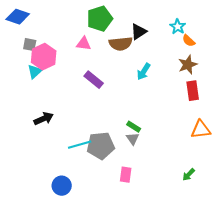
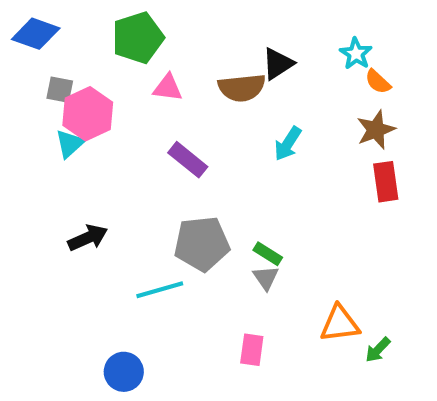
green pentagon: (100, 19) -> (138, 38), moved
orange triangle: (201, 130) -> (340, 324), moved
gray pentagon: (101, 146) -> (202, 244), moved

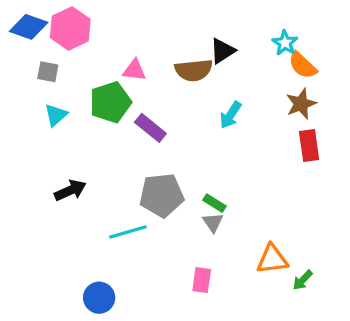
green pentagon: (138, 38) -> (110, 102), moved
orange semicircle: (378, 82) -> (303, 65), size x1.4
pink hexagon: (88, 114) -> (70, 28), moved

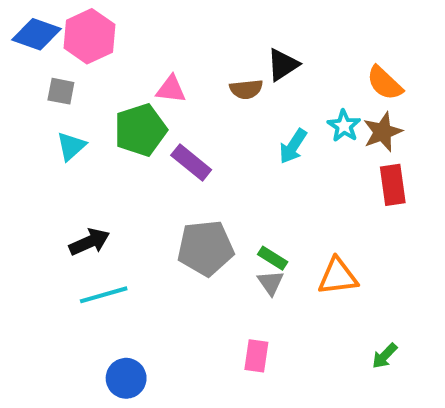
cyan star: (285, 43) -> (344, 126), moved
brown semicircle: (194, 70) -> (246, 89), size x0.7
cyan line: (128, 232) -> (104, 295), moved
orange triangle: (272, 259) -> (338, 276), moved

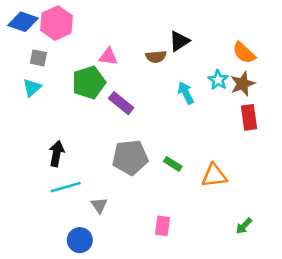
cyan triangle: (71, 146) -> (32, 88), moved
cyan arrow: (293, 146) -> (186, 93), turned 120
black arrow: (89, 242) -> (57, 154), turned -55
gray triangle: (271, 283) -> (99, 205), moved

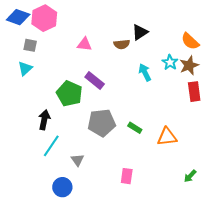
green pentagon: (89, 82) -> (69, 94), moved, turned -30
cyan line: (66, 187) -> (51, 146), turned -40

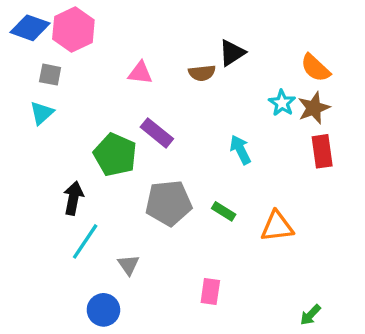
cyan arrow: (145, 72) -> (240, 150), moved
green arrow: (190, 176) -> (310, 315), moved

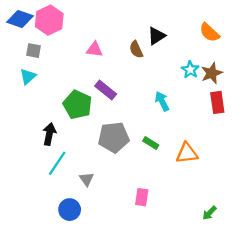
orange semicircle: (315, 68) -> (209, 33), moved
brown semicircle: (202, 73) -> (136, 49), turned 72

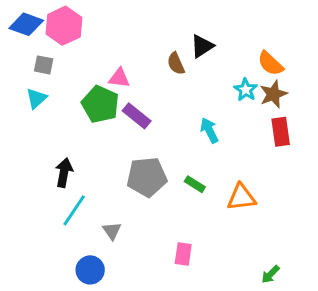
orange semicircle: (209, 33) -> (270, 64), moved
pink triangle: (94, 49) -> (119, 78), moved
green pentagon: (77, 105) -> (100, 104), moved

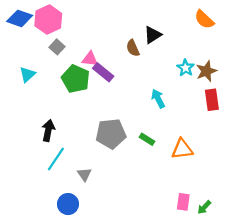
orange semicircle: (270, 64) -> (204, 20), moved
gray square: (44, 65) -> (57, 47), moved, turned 32
purple rectangle: (137, 116) -> (103, 72), moved
pink rectangle: (183, 254) -> (183, 202), moved

